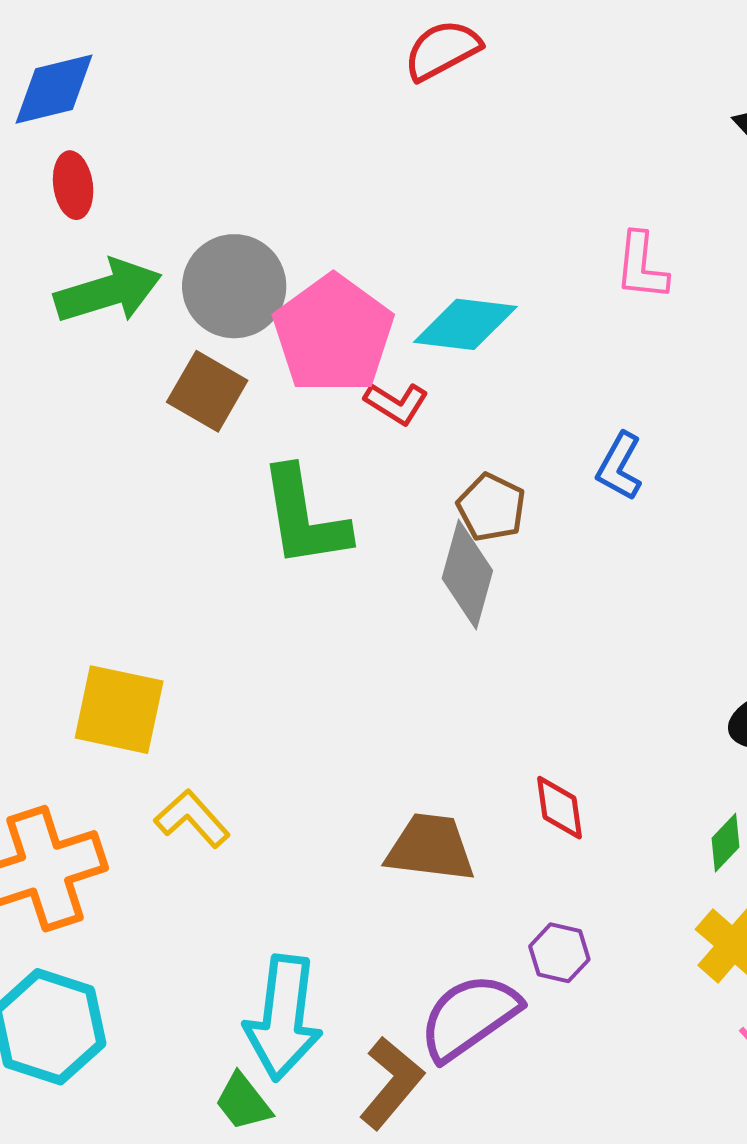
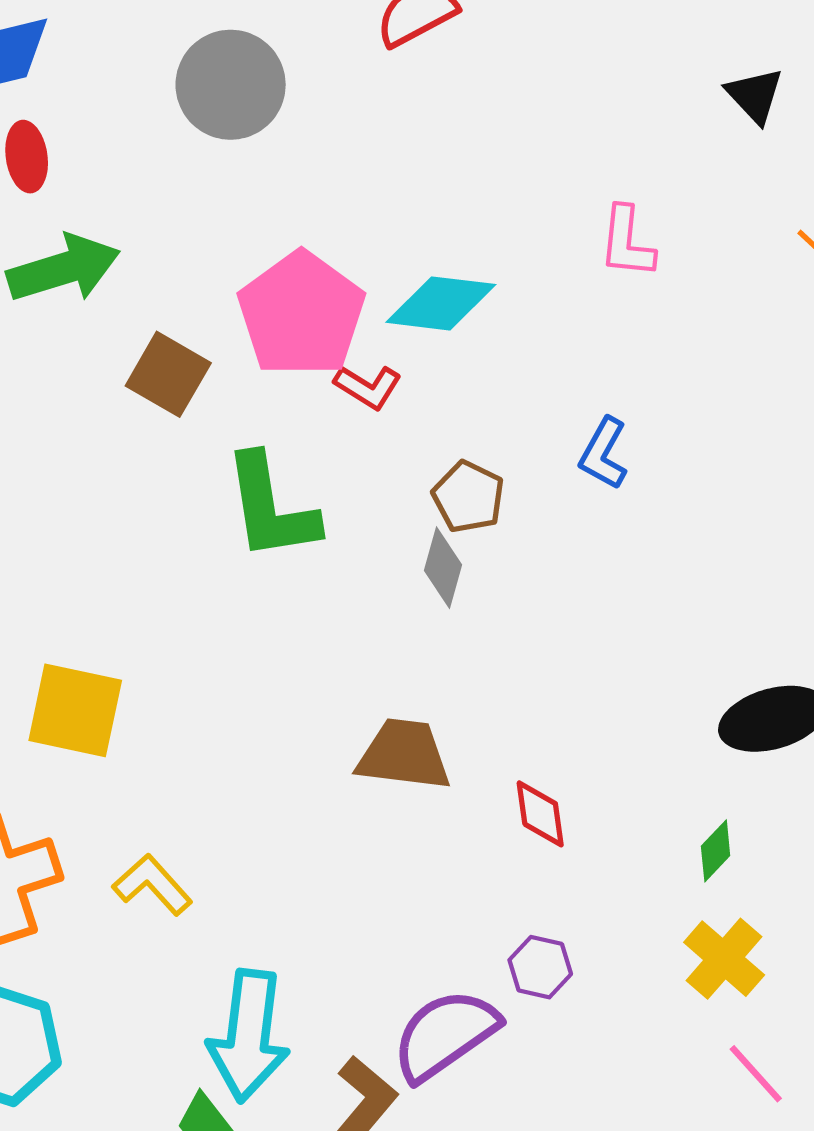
gray circle: (234, 286) -> (231, 85), moved
gray diamond: (467, 574) -> (443, 568), size x0.7
yellow L-shape: (192, 819) -> (152, 885), moved
brown trapezoid: (430, 848) -> (404, 755), moved

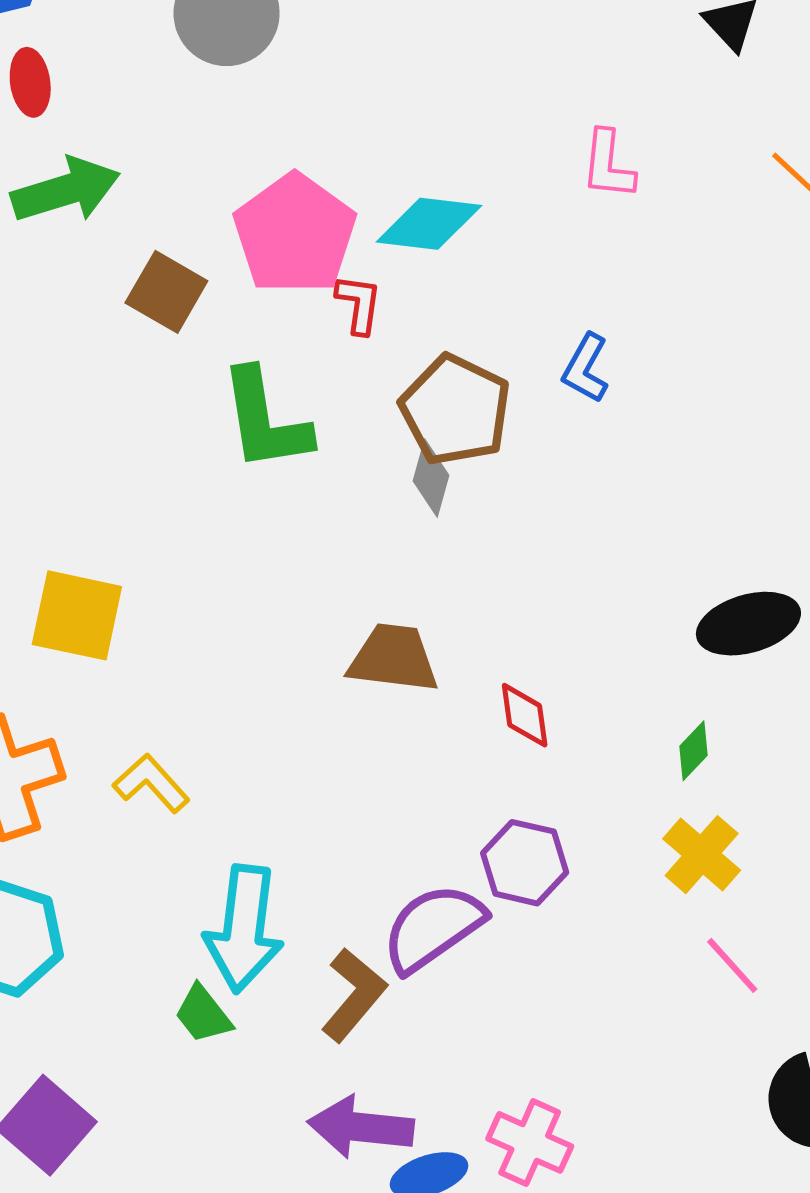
red L-shape: (368, 387) -> (359, 304), turned -114
brown pentagon: (468, 497) -> (455, 410), size x1.6
purple hexagon: (540, 967) -> (525, 863), size x1.4

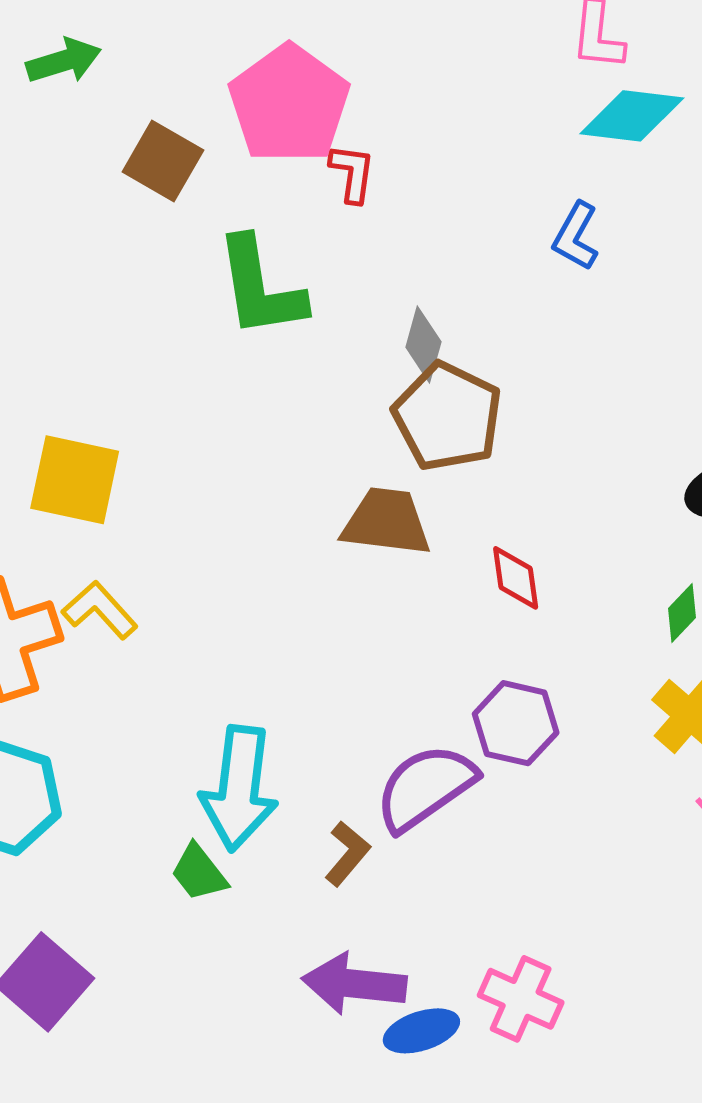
green arrow: (66, 190) -> (64, 61), size x0.7
cyan diamond: (429, 224) -> (632, 116), moved
brown pentagon: (455, 410) -> (447, 417), moved
yellow L-shape: (151, 783) -> (100, 610), moved
brown L-shape: (354, 995) -> (347, 854), size x0.7

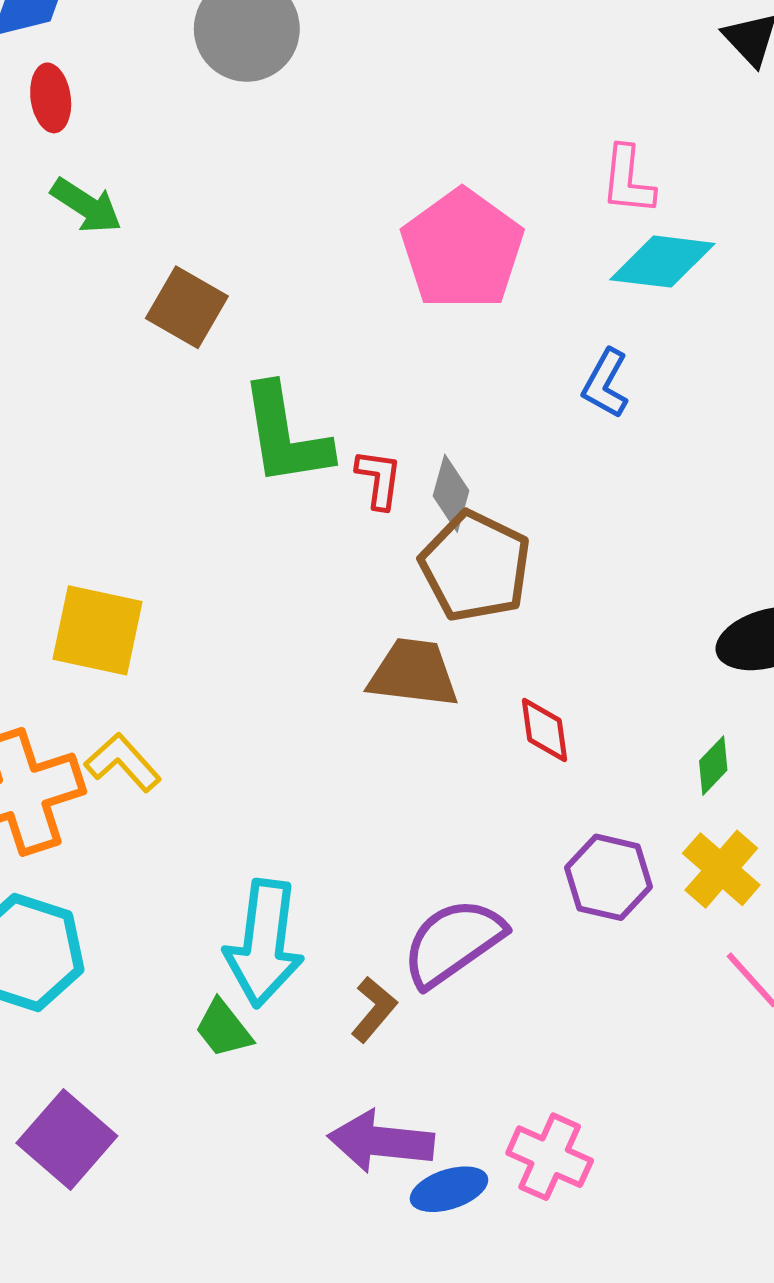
green arrow: (64, 61) -> (86, 206), turned 50
pink pentagon: (289, 104) -> (462, 249), moved
red L-shape: (352, 173) -> (379, 479), moved
purple hexagon: (516, 723) -> (609, 877), moved

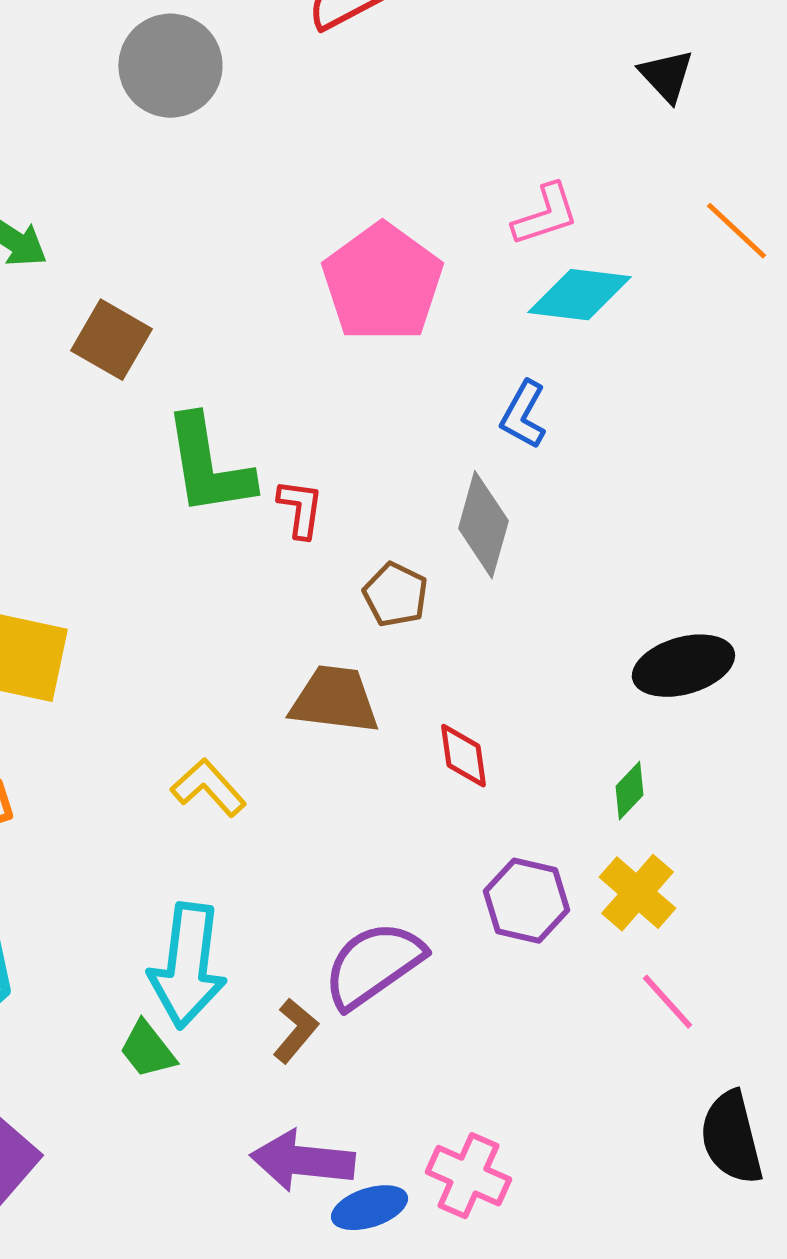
pink L-shape: (628, 180) -> (545, 215), turned -114
gray diamond: (451, 493) -> (483, 525), moved, size x1.4
brown pentagon: (475, 566) -> (395, 595), size x0.6
yellow L-shape: (123, 762) -> (208, 788), moved

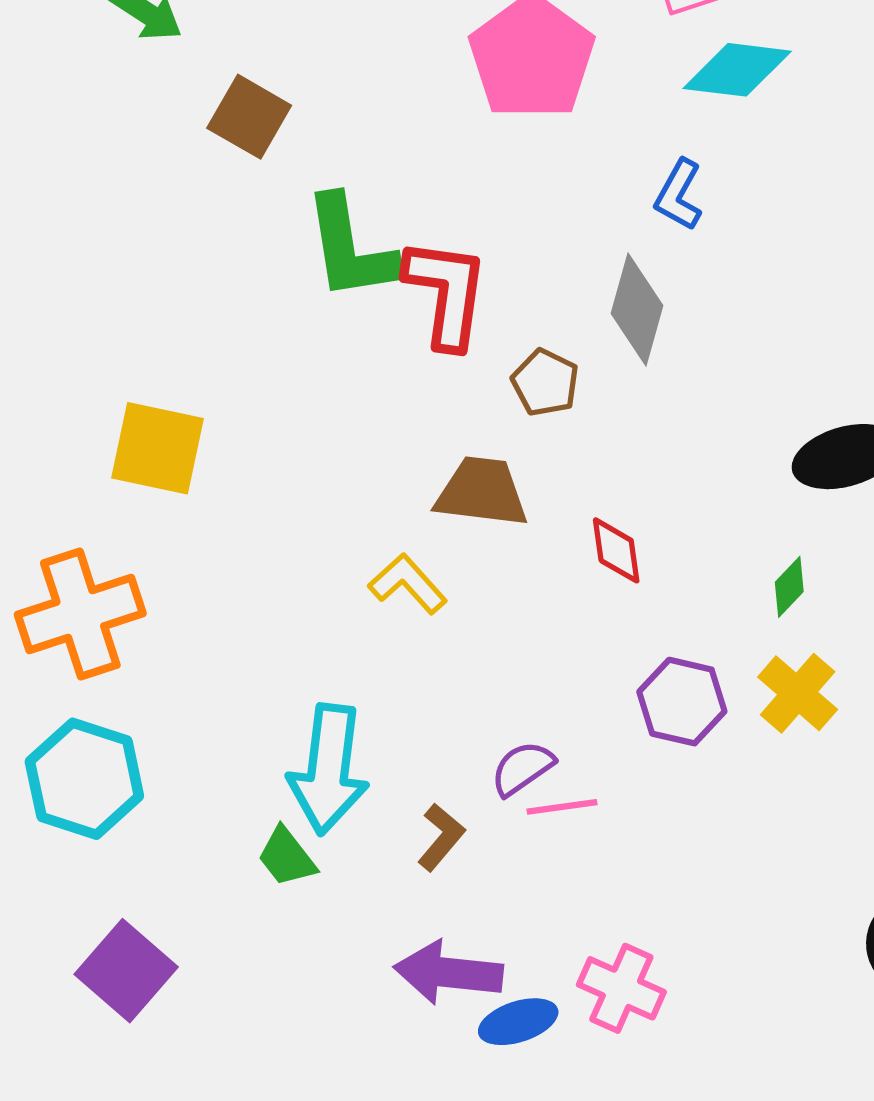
red L-shape: (300, 509) -> (446, 293), size x1.8
yellow L-shape: (208, 788) -> (408, 584), moved
purple semicircle: (373, 965) -> (522, 768), size x0.6
pink line: (667, 1002) -> (562, 807), moved, turned -56

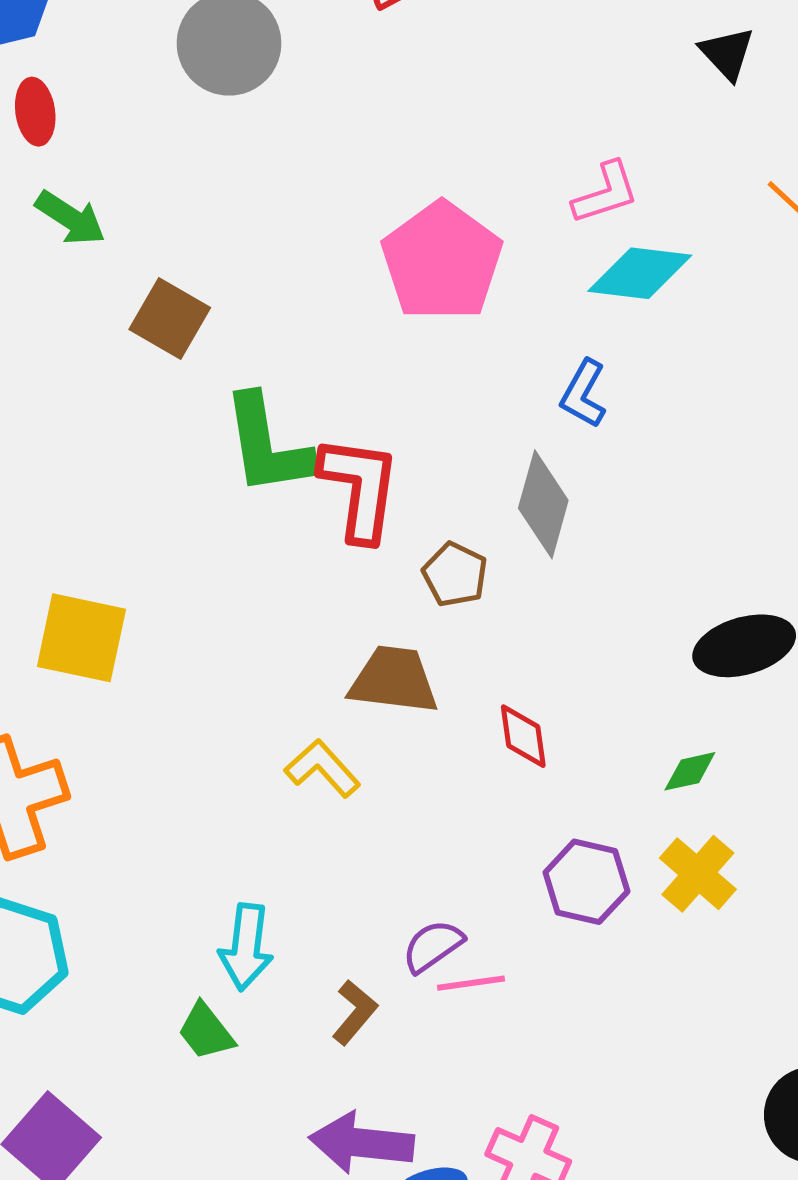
green diamond: (789, 587) -> (690, 771), turned 34
cyan arrow: (328, 769) -> (246, 947), size x0.7

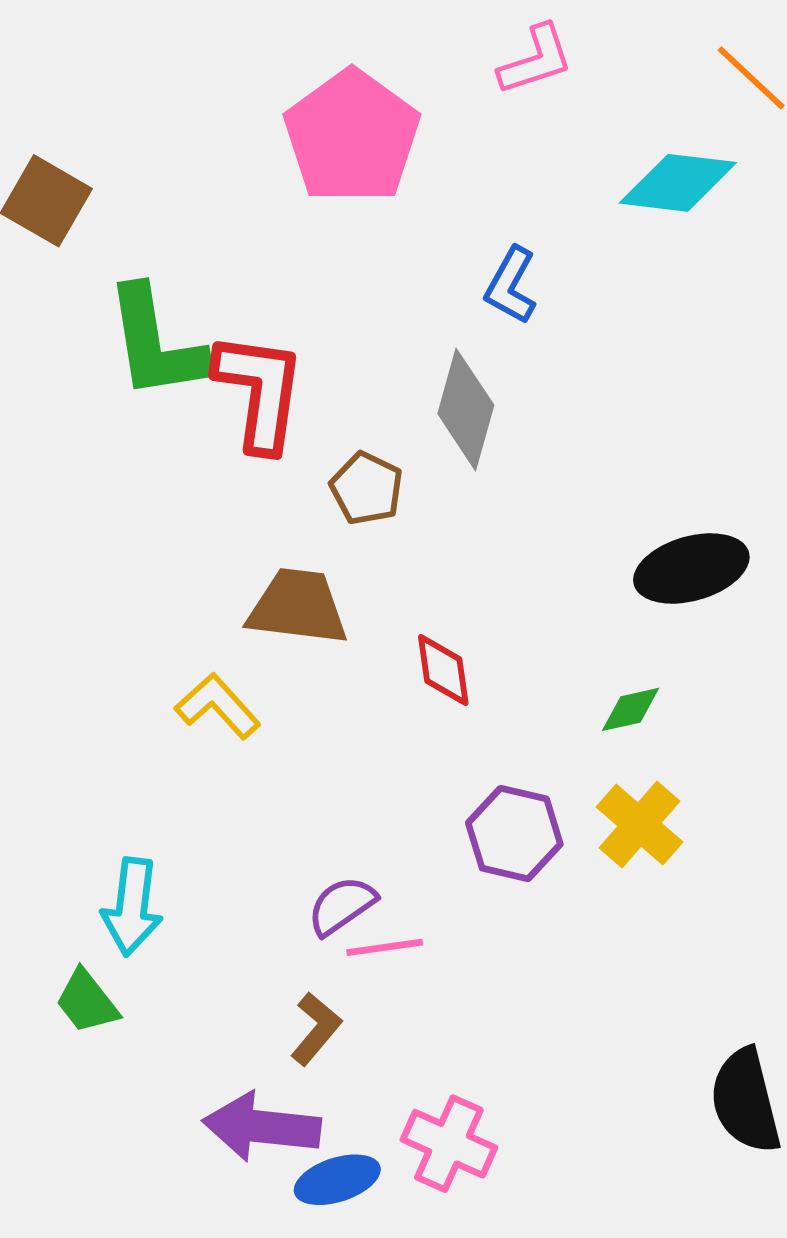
cyan diamond: (640, 273) -> (678, 183), moved
brown L-shape: (355, 1012) -> (316, 1029), moved

